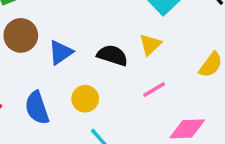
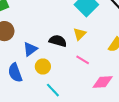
blue triangle: (61, 52) -> (30, 49), moved
pink line: (154, 89) -> (83, 60), turned 64

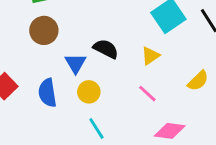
black semicircle: (58, 41) -> (106, 49), moved
blue triangle: (30, 49) -> (76, 63), turned -35

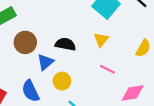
brown circle: (44, 30) -> (25, 42), moved
blue triangle: (76, 63) -> (45, 62), turned 36

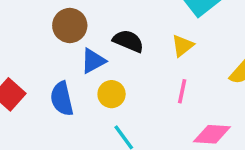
pink line: (107, 69) -> (182, 91), turned 63

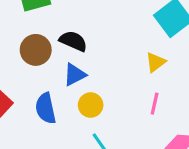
brown circle: (70, 26) -> (36, 50), moved
black semicircle: (128, 41) -> (73, 41), moved

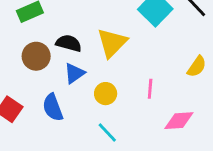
yellow triangle: (156, 62) -> (112, 43), moved, size x1.6
yellow circle: (91, 105) -> (106, 94), moved

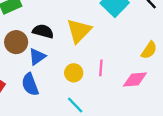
blue triangle: (74, 73) -> (37, 57), moved
pink line: (150, 89) -> (101, 68), moved
pink diamond: (179, 121) -> (135, 79), moved

